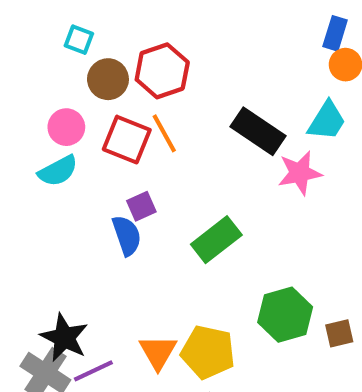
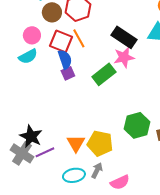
pink star: (300, 173) -> (124, 57), moved
blue semicircle: (127, 235) -> (65, 59), moved
green rectangle: (216, 240) -> (104, 74), moved

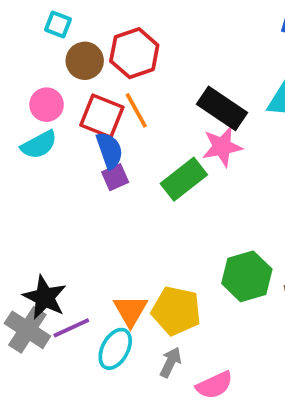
cyan ellipse: (74, 175) -> (115, 349), moved, turned -50

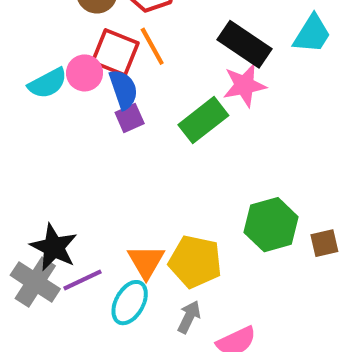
pink circle: (47, 105) -> (85, 73), moved

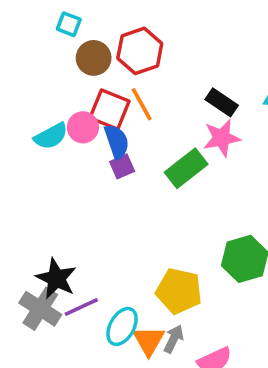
black rectangle: (244, 44) -> (222, 102), size x0.7
orange triangle: (146, 262) -> (149, 341), moved

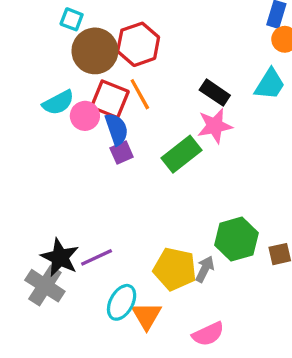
brown circle: (94, 58) -> (95, 51), size x1.4
cyan semicircle: (51, 136) -> (58, 103), moved
purple line: (81, 307) -> (97, 257), moved
gray arrow: (174, 339) -> (205, 269), moved

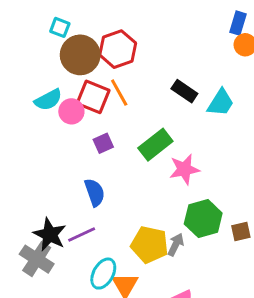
cyan trapezoid: (270, 84) -> (221, 103), moved
pink star: (215, 126) -> (184, 169), moved
blue semicircle: (117, 129) -> (95, 192), moved

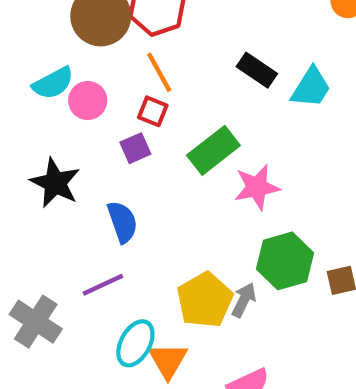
red square: (93, 97) -> (153, 111), moved, size x0.6
black star: (50, 234) -> (55, 183), moved
yellow pentagon: (150, 245) -> (205, 300), turned 30

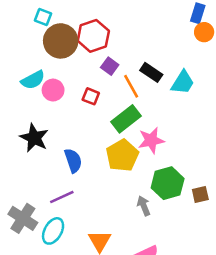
orange line: (159, 72) -> (131, 86), moved
purple square: (135, 148) -> (110, 66), moved, turned -30
yellow pentagon: (205, 300) -> (122, 155), moved
gray arrow: (244, 300) -> (144, 206), turned -48
cyan ellipse: (135, 343) -> (53, 231), moved

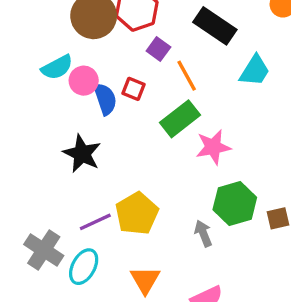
black rectangle: (151, 72) -> (215, 26), moved, size x1.4
black star: (34, 138) -> (82, 154), moved
yellow pentagon: (122, 155) -> (137, 213), moved
blue semicircle: (73, 160) -> (105, 99), moved

